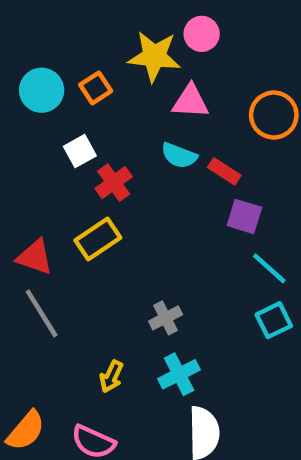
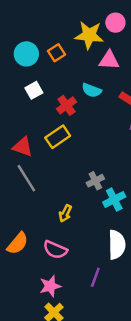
white square: (80, 151) -> (34, 90), moved
cyan semicircle: (179, 156) -> (92, 90), moved
cyan cross: (179, 374) -> (114, 199), moved

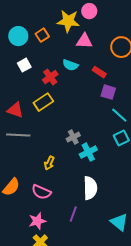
gray line: (26, 178) -> (18, 135), turned -55

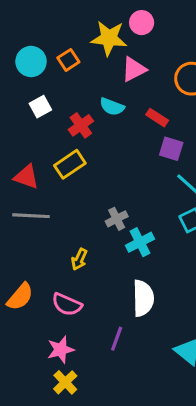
pink triangle: (84, 41) -> (134, 69), turned -30

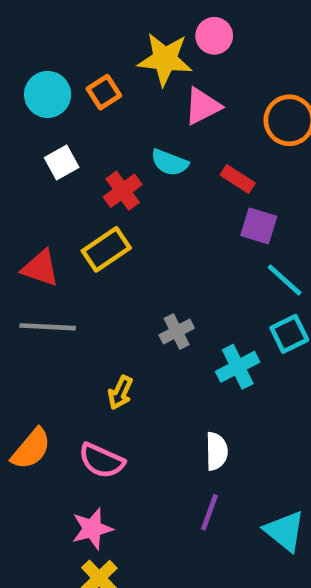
cyan cross: (140, 242) -> (238, 367), moved
white semicircle: (143, 298) -> (217, 451), size x0.7
purple line: (117, 339) -> (210, 512), moved

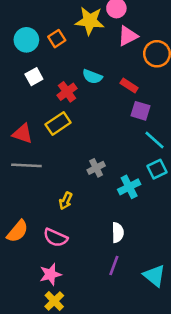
pink triangle: (202, 106) -> (128, 36), moved

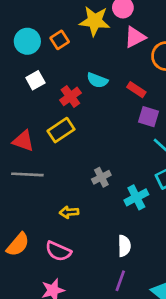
yellow arrow: (66, 201) -> (69, 212), turned 60

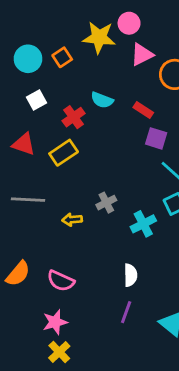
red triangle: (23, 141) -> (24, 144), moved
yellow arrow: (69, 212) -> (72, 220), moved

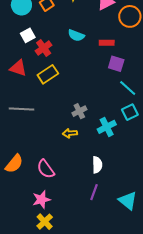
red rectangle: (143, 110) -> (107, 43), turned -32
red cross: (74, 117) -> (44, 48), moved
yellow arrow: (72, 220) -> (70, 133), moved
pink semicircle: (61, 281) -> (46, 169), turned 30

